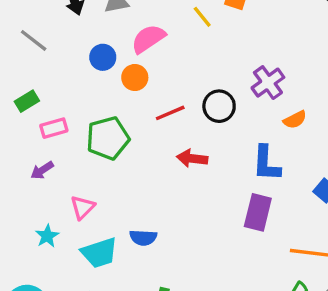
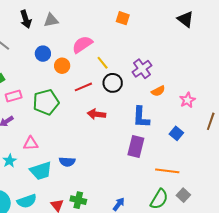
yellow line: (202, 17) -> (103, 63), moved
pink semicircle: (148, 39) -> (82, 44), moved
pink triangle: (83, 207) -> (31, 144), turned 42

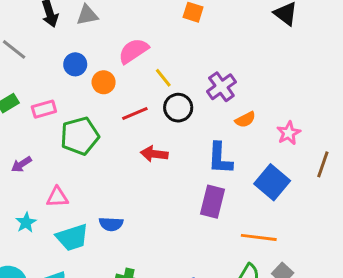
pink rectangle: (14, 96) -> (44, 109), moved
blue square: (176, 133) -> (272, 182), size x1.6

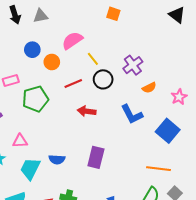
blue L-shape: (220, 158) -> (132, 114), turned -30
purple rectangle: (212, 202) -> (96, 157), moved
cyan trapezoid: (72, 237) -> (30, 169), turned 135

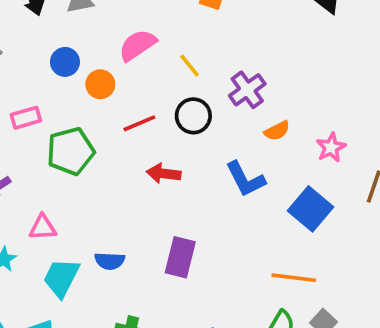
yellow line: (93, 59) -> (190, 66), moved

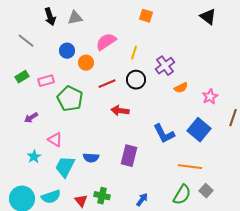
yellow line: (190, 66) -> (134, 53), turned 56
green pentagon: (71, 151) -> (70, 99), turned -30
blue L-shape: (245, 179) -> (164, 134), moved
pink triangle: (43, 227) -> (55, 140), turned 35

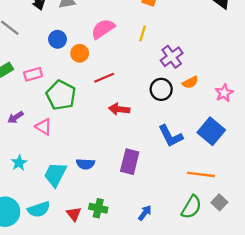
yellow line: (134, 53) -> (143, 33), moved
black circle: (136, 80) -> (161, 89), moved
pink triangle: (55, 140) -> (44, 127), moved

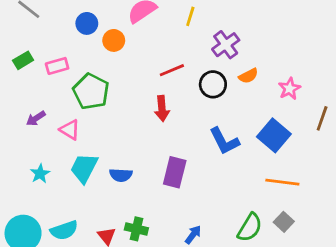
red line: (104, 78) -> (172, 70), moved
red arrow: (119, 109) -> (162, 108), turned -102
cyan trapezoid: (55, 174) -> (84, 168), moved
orange line: (201, 174) -> (282, 182), moved

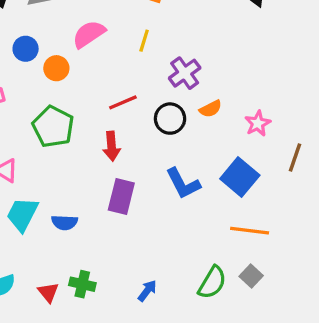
green pentagon: (91, 91) -> (53, 127), moved
purple rectangle: (175, 172) -> (121, 196), moved

